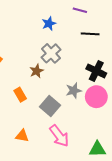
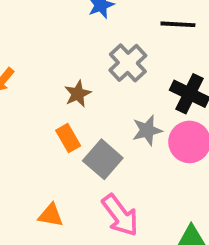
gray cross: (51, 53) -> (128, 63), moved
orange rectangle: (20, 95) -> (68, 138), moved

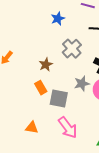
gray square: (103, 159) -> (59, 99), turned -30

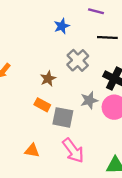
orange rectangle: (41, 88) -> (42, 105), turned -32

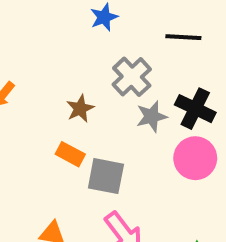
gray star: (89, 100) -> (152, 116), moved

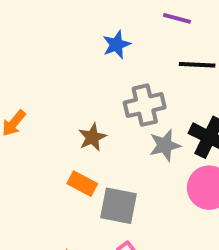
gray cross: (132, 77) -> (145, 105), turned 30

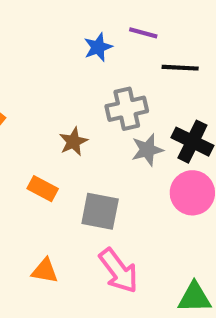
purple line: (177, 18) -> (143, 33), moved
orange rectangle: (82, 184) -> (43, 189), moved

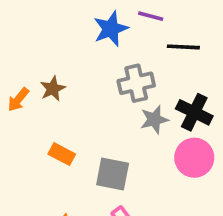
blue star: (98, 47) -> (111, 29), size x1.4
brown star: (73, 142) -> (53, 89), moved

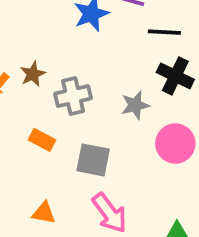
gray cross: (136, 83) -> (73, 96), moved
black cross: (194, 112) -> (175, 76), moved

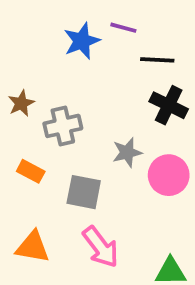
gray star: (135, 105) -> (127, 152), moved
orange triangle: (44, 213) -> (33, 247), size x1.4

